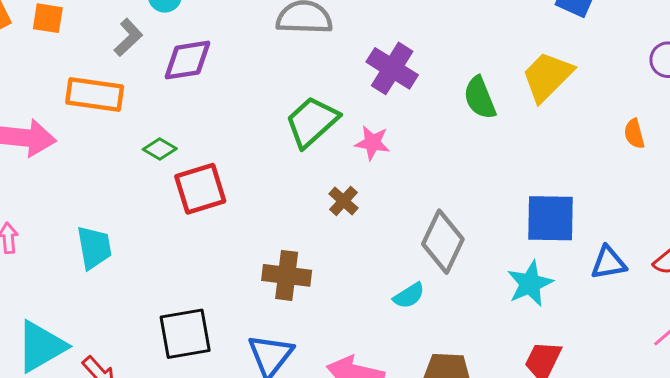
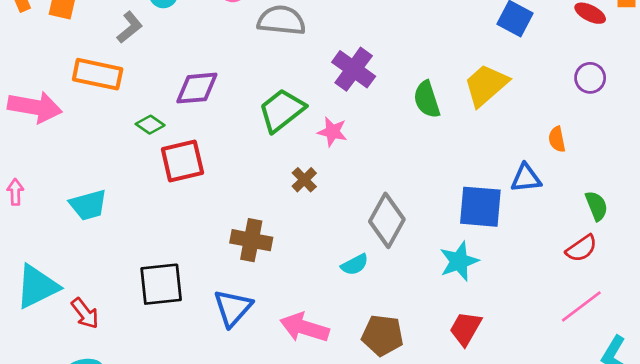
purple diamond: (187, 60) -> (197, 88), moved
cyan trapezoid: (94, 247) -> (88, 205), turned 81
blue triangle: (608, 263) -> (526, 178), moved

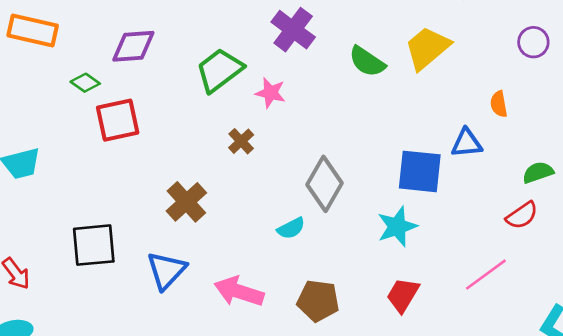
green semicircle: (427, 99) -> (367, 62), turned -39
green semicircle: (596, 206) -> (538, 172), turned -88
brown cross: (251, 240) -> (186, 202), turned 36
pink line: (581, 306) -> (486, 275), moved

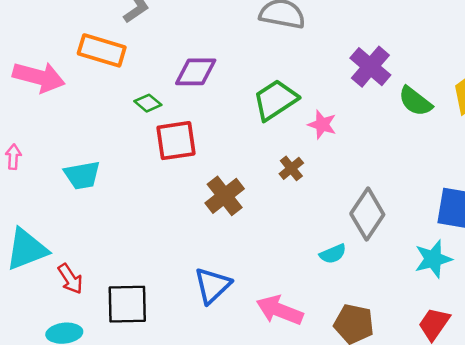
purple cross: (293, 30) -> (370, 67), moved
brown cross: (186, 202) -> (225, 196), moved
black square: (94, 245) -> (127, 304), moved

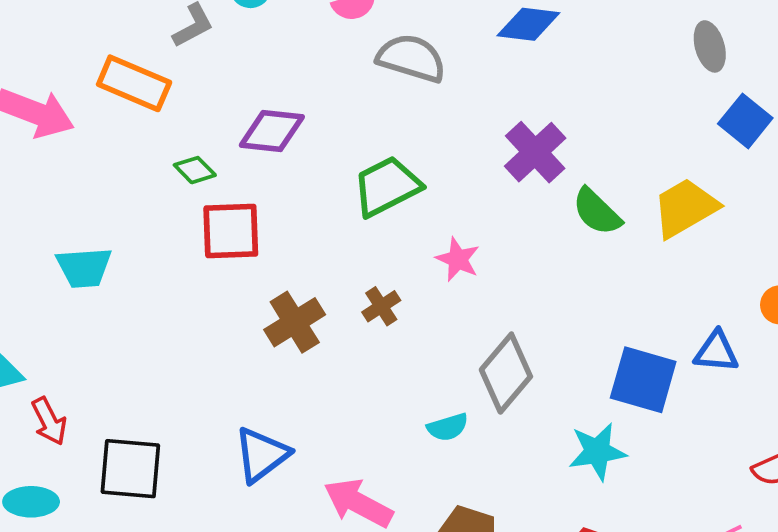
pink star: (322, 125) -> (458, 259), moved
brown cross: (291, 168) -> (381, 306), moved

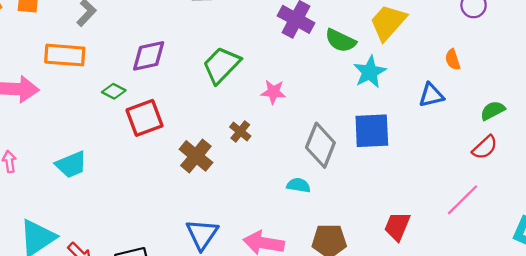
blue square: (643, 380) -> (372, 131), moved
cyan semicircle: (448, 427) -> (299, 185), turned -135
cyan star: (597, 452) -> (370, 72), moved

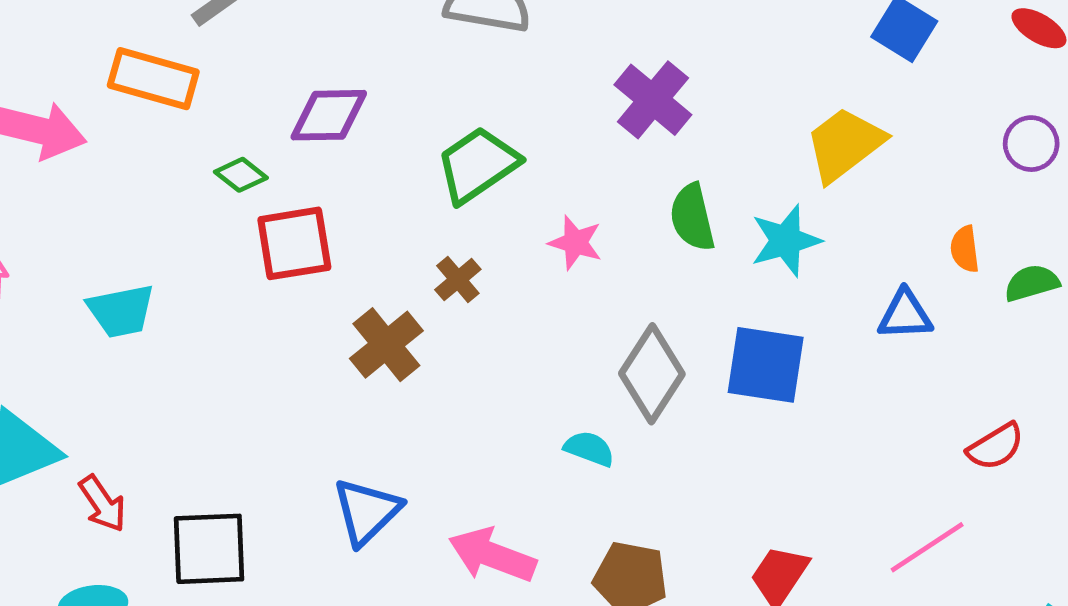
green semicircle: (341, 41) -> (692, 217), moved, turned 40
green semicircle: (493, 110) -> (1032, 283), moved
brown cross: (240, 131) -> (458, 280), moved

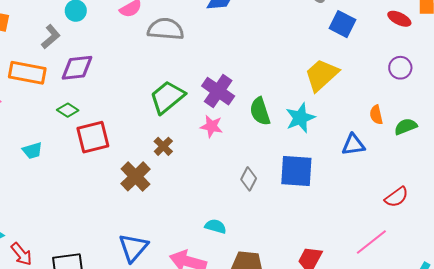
purple cross: (653, 100) -> (218, 91), moved
purple diamond: (329, 115) -> (77, 68), moved
cyan trapezoid: (121, 311) -> (32, 151), moved, size x0.7
gray diamond: (652, 374) -> (249, 179), size x0.6
cyan semicircle: (589, 449) -> (216, 226), moved

